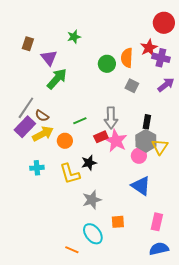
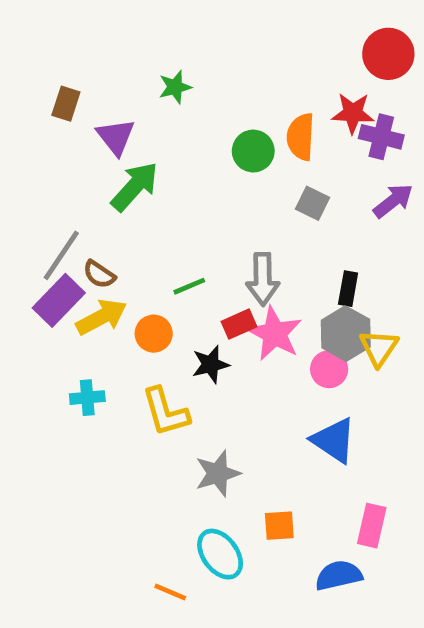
red star: (149, 48) -> (353, 113), turned 30
black star: (89, 163) -> (211, 364), moved
blue semicircle: (159, 249) -> (339, 575), moved

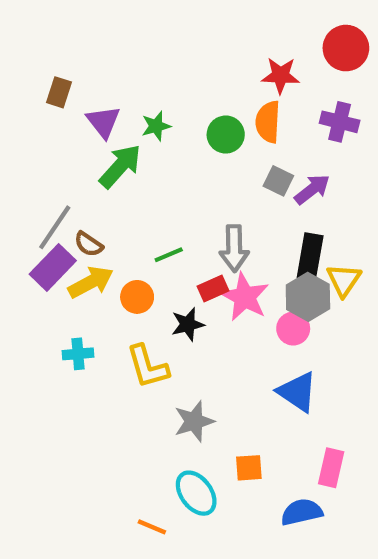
green star: (175, 87) -> (156, 126), moved
red star: (353, 113) -> (281, 75), moved
purple arrow: (393, 201) -> (312, 189), moved
black rectangle: (348, 289) -> (310, 257), size x1.5
yellow triangle: (379, 348) -> (344, 280), moved

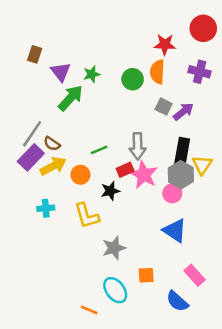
pink rectangle: (331, 468) -> (195, 275), turned -55
blue semicircle: (302, 512) -> (177, 301), turned -125

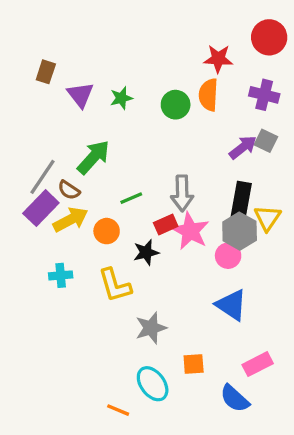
green arrow: (71, 98) -> (93, 157), moved
gray square: (164, 107) -> (266, 141), moved
pink rectangle: (195, 275) -> (258, 364), turned -75

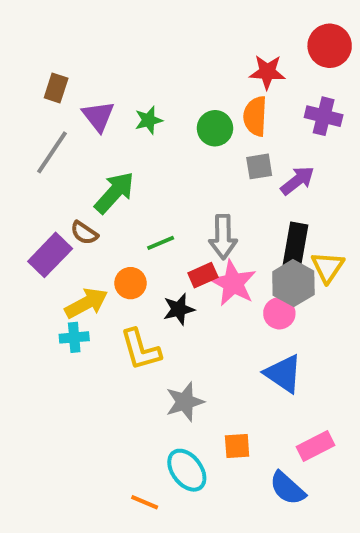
gray square: (266, 141) -> (259, 166), moved, turned -35
gray line: (43, 177) -> (52, 152), moved
yellow arrow: (70, 220) -> (86, 303), moved

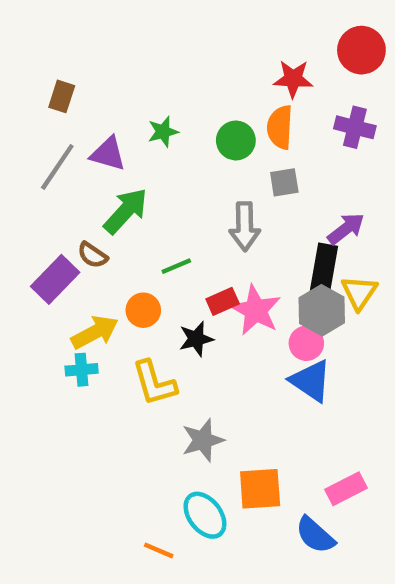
purple triangle: (98, 116) -> (108, 154), moved, turned -36
purple arrow: (297, 181) -> (346, 229), moved
gray arrow: (223, 237) -> (245, 226), moved
blue triangle: (283, 374) -> (311, 381), moved
orange square: (237, 446) -> (260, 489), size x1.5

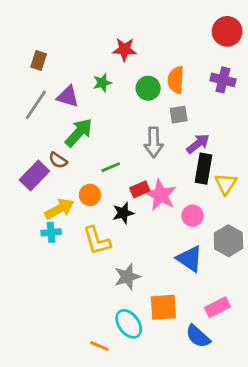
red star: (293, 79) -> (125, 49), moved
purple arrow: (346, 229) -> (198, 144), moved
gray hexagon: (322, 310) -> (228, 241), moved
blue triangle: (311, 381) -> (190, 259), moved

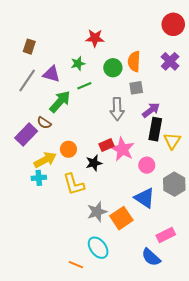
purple cross: (223, 80) -> (170, 61), turned 30
green line: (111, 167) -> (84, 86), moved
orange square: (163, 307) -> (121, 218), moved, turned -30

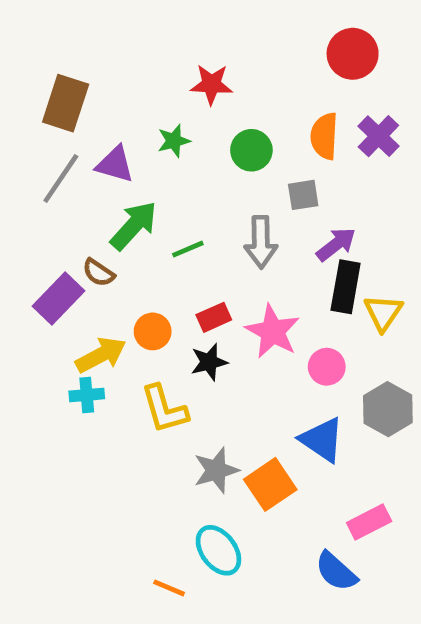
red circle: (173, 24) -> (353, 54), moved
brown rectangle: (29, 47) -> (66, 103), size x1.6
orange semicircle: (134, 61) -> (324, 136), moved
green line: (84, 86) -> (188, 249), moved
red rectangle: (107, 145) -> (214, 317), moved

